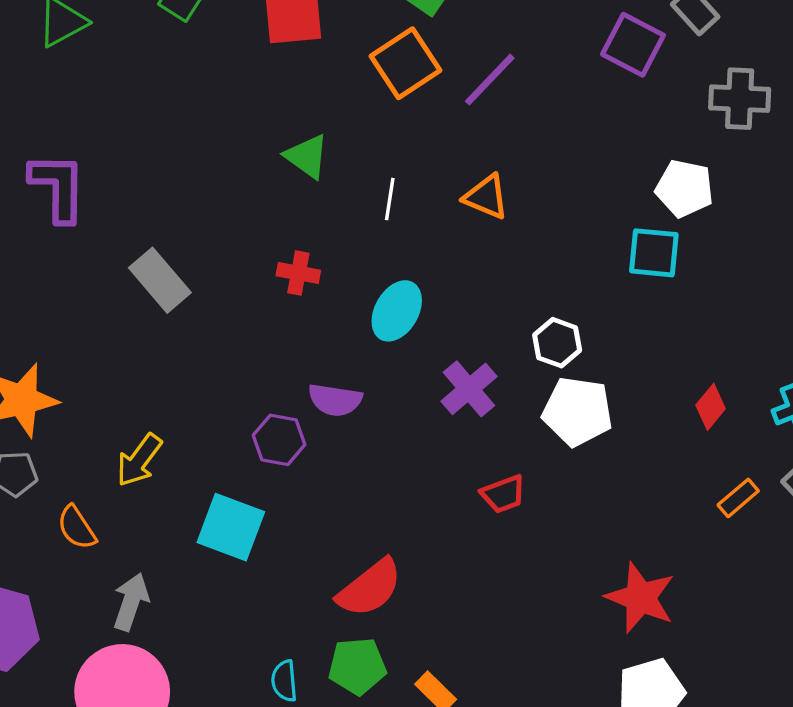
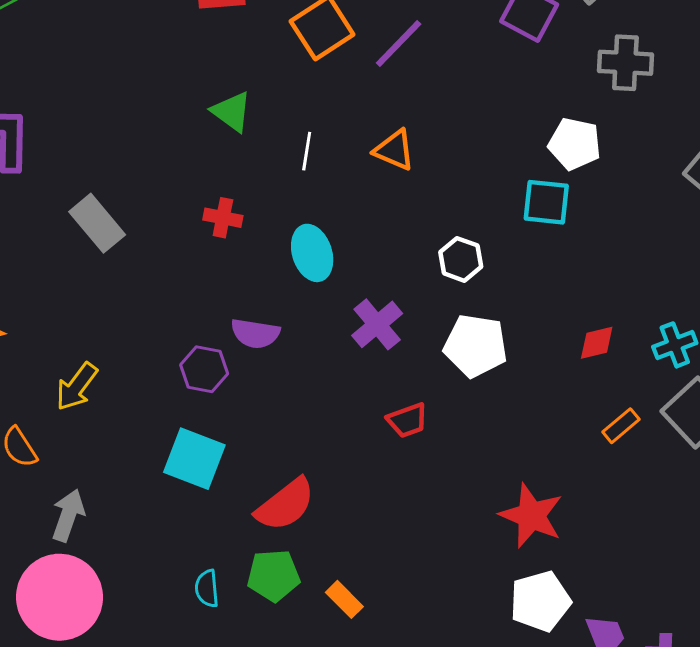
cyan ellipse: (397, 311) -> (312, 253), turned -48
white hexagon: (557, 343) -> (461, 259), moved
red diamond: (711, 407) -> (597, 343), turned 36
cyan square: (231, 527) -> (194, 459), moved

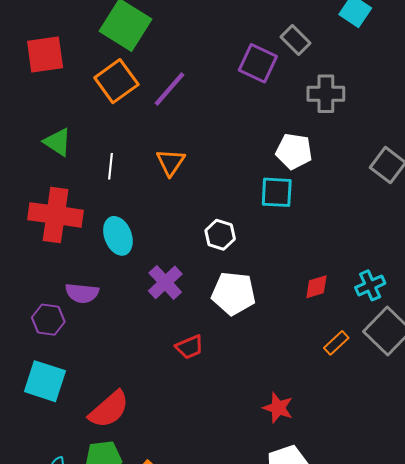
orange triangle: (394, 150) -> (171, 162), turned 44
red cross: (223, 218) -> (56, 215), size x2.0
red star: (531, 516) -> (278, 408), size x0.7

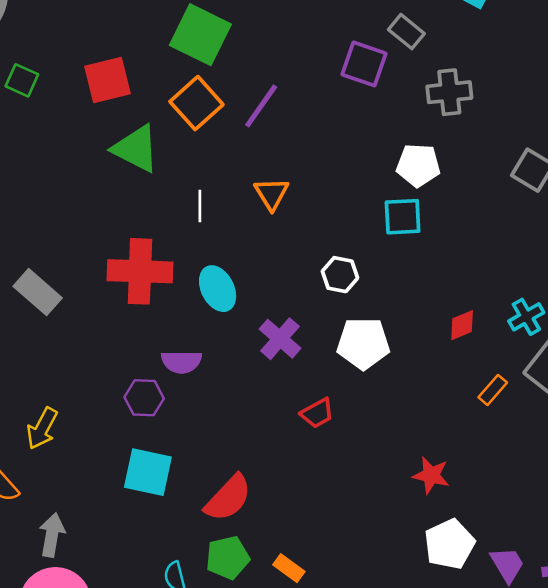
green triangle: (58, 142) -> (136, 149), moved, size x1.4

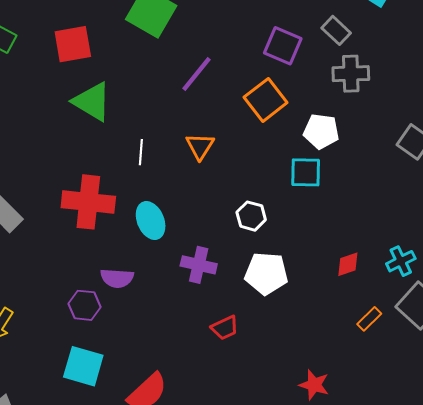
gray rectangle: (406, 32) -> (336, 30), moved
orange square: (196, 103) -> (266, 100), moved
purple cross: (280, 339) -> (199, 265), turned -32

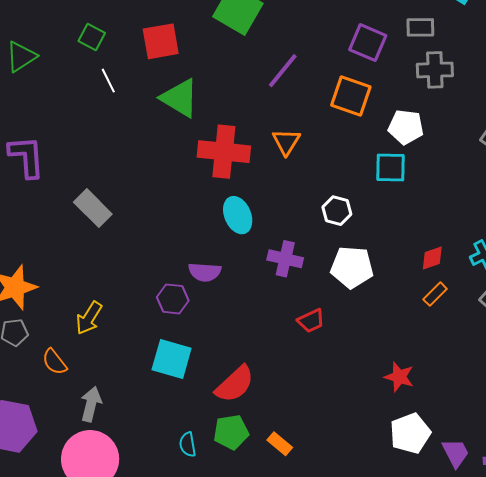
gray rectangle: (336, 30) -> (420, 27), turned -44
orange square: (266, 100) -> (351, 96), turned -33
white line: (141, 152) -> (108, 81), moved, turned -30
red cross: (88, 202) -> (224, 152), moved
orange rectangle: (369, 319) -> (435, 294), moved

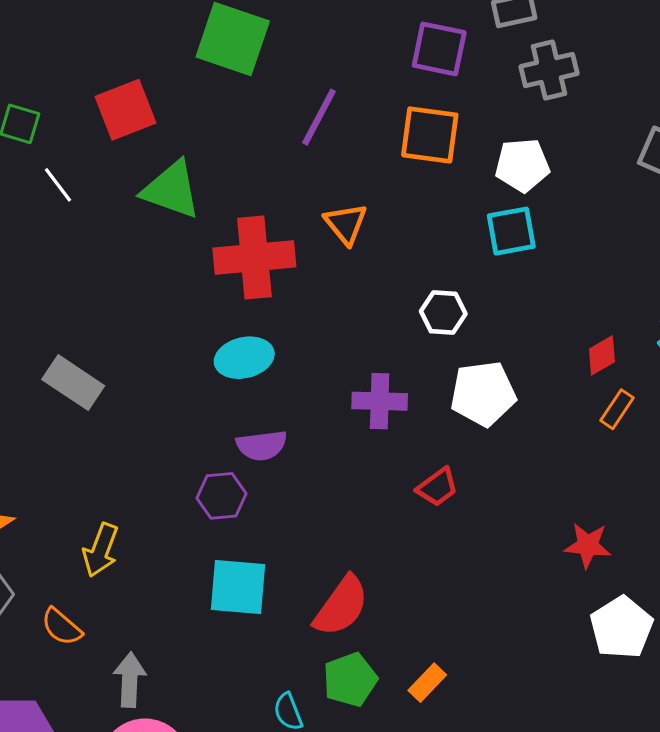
cyan ellipse: (238, 215) -> (244, 358), moved, turned -69
orange rectangle: (280, 444) -> (427, 683), turned -75

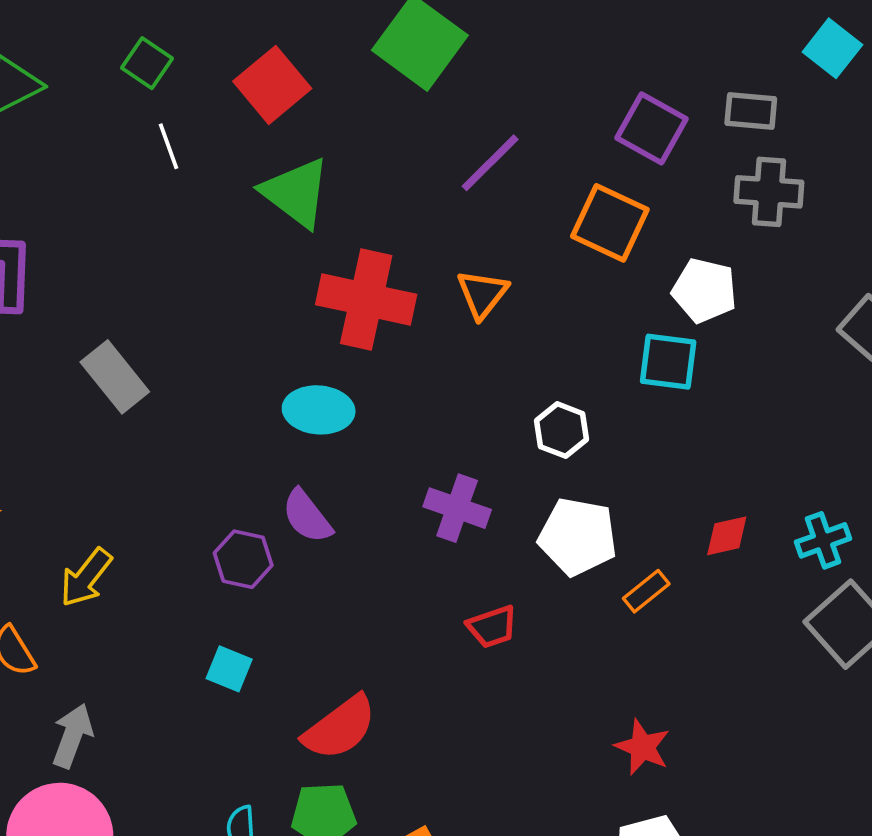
red square: (125, 110) -> (272, 85), turned -36
orange rectangle: (617, 409) -> (646, 591), moved
purple semicircle: (262, 445) -> (307, 516), turned 42
cyan square: (238, 587) -> (229, 669), size x0.6

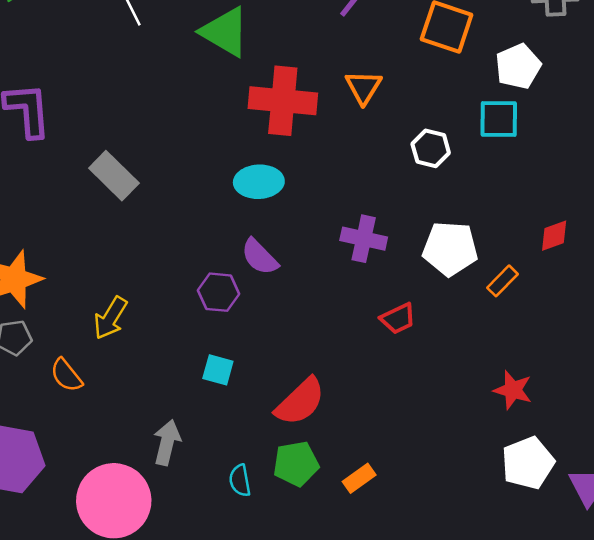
white pentagon: (704, 291) -> (518, 66), turned -30
white hexagon: (561, 430) -> (431, 148), moved
gray arrow: (72, 736) -> (167, 442), moved

